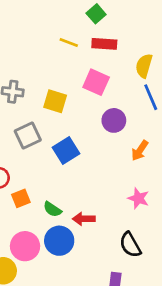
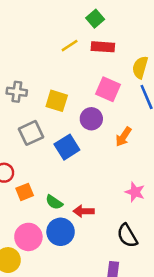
yellow line: (69, 43) -> (70, 46), turned -54
pink square: (96, 82) -> (108, 89), moved
purple circle: (114, 120) -> (91, 119), moved
orange arrow: (140, 151) -> (123, 137), moved

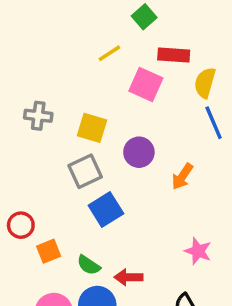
red rectangle: (103, 47) -> (174, 55), moved
pink square: (108, 89) -> (146, 84), moved
gray square: (31, 133) -> (85, 171), moved
blue square: (67, 147) -> (106, 210), moved

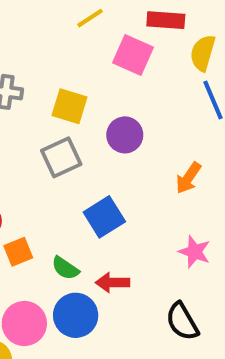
orange arrow: (182, 177) -> (188, 178), moved
blue square: (106, 210) -> (104, 217), moved

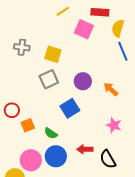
purple circle: (125, 135) -> (83, 81), moved
orange arrow: (188, 178) -> (111, 89), turned 98
red arrow: (112, 283) -> (85, 149), moved

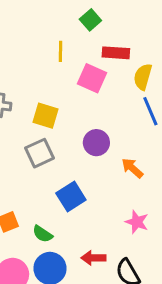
yellow line: (63, 11) -> (60, 51), turned -56
purple circle: (83, 81) -> (96, 143), moved

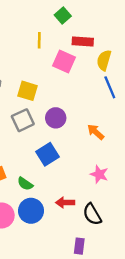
purple circle: (96, 143) -> (56, 118), moved

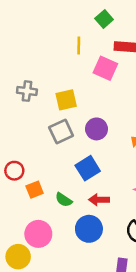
yellow square: (27, 91) -> (66, 100), turned -30
red arrow: (65, 203) -> (99, 200), moved
blue circle: (31, 211) -> (89, 229), moved

